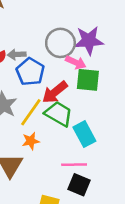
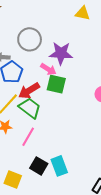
gray circle: (60, 43) -> (30, 39), moved
cyan rectangle: (84, 134) -> (59, 166), moved
pink line: (74, 165) -> (28, 137), moved, turned -66

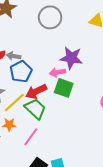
gray circle: (30, 39) -> (50, 17), moved
pink arrow: (48, 69) -> (57, 72), turned 133

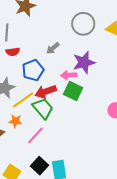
gray circle: (50, 17) -> (83, 24), moved
gray arrow: (14, 56) -> (53, 48), moved, turned -56
purple star: (71, 58) -> (84, 62), turned -30

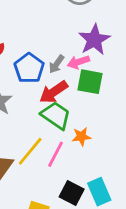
gray arrow: (53, 48) -> (56, 64), moved
yellow line: (23, 100) -> (30, 151), moved
orange star: (15, 121) -> (81, 137), moved

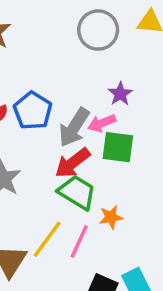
purple star: (94, 40) -> (120, 94), size x0.6
gray arrow: (56, 64) -> (74, 127), size x1.6
blue pentagon: (29, 68) -> (33, 111), moved

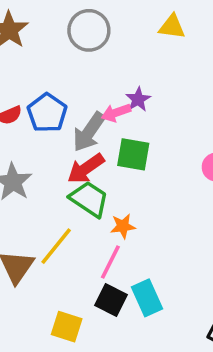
gray circle: (98, 30) -> (89, 30), moved
pink arrow: (102, 123) -> (116, 113), moved
pink line: (79, 241) -> (110, 262), moved

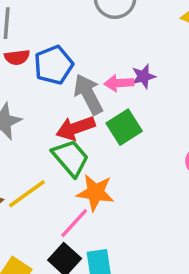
gray arrow: (89, 132) -> (88, 94), turned 102
green square: (133, 154) -> (124, 127), turned 32
orange star: (123, 226) -> (95, 192), size x1.5

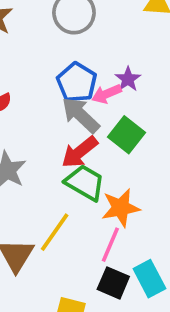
blue pentagon: (54, 65) -> (77, 82), moved

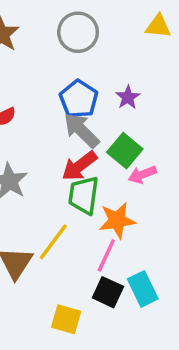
pink arrow: (106, 94) -> (142, 175), moved
green trapezoid: (85, 183) -> (84, 195), turned -114

